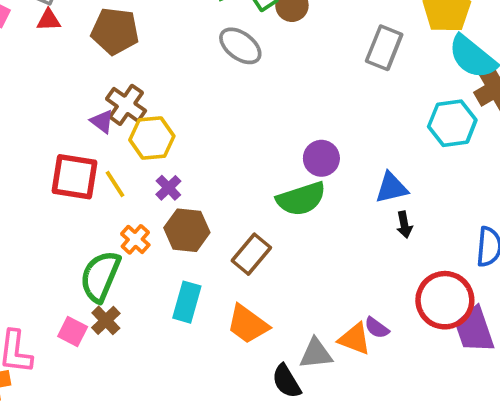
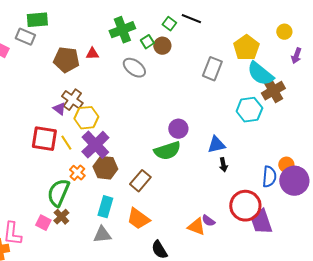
red triangle: (49, 20) -> (92, 54), moved
purple cross: (168, 188) -> (95, 145), size x2.0
gray triangle: (316, 354) -> (102, 235), moved

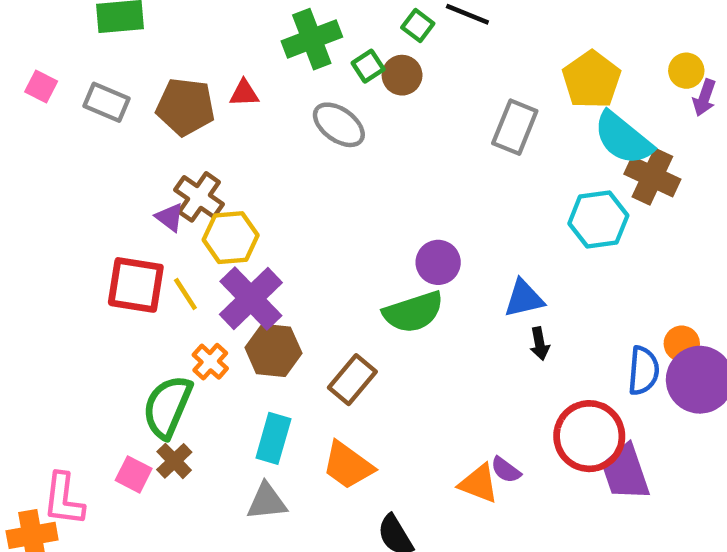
yellow circle: (284, 32) -> (686, 71), moved
gray rectangle: (25, 37) -> (107, 102), moved
brown cross: (273, 91) -> (652, 177), turned -35

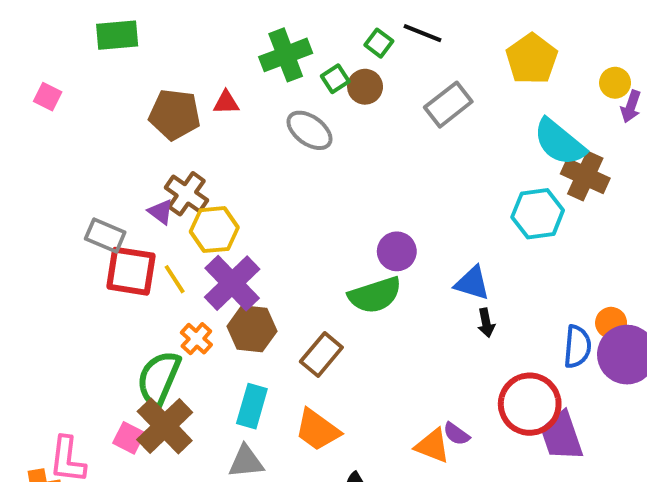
yellow pentagon: (592, 80) -> (532, 59), moved
gray rectangle: (107, 102) -> (105, 236), moved
gray rectangle: (515, 127) -> (448, 105), moved, turned 30
blue triangle: (524, 298) -> (472, 283), turned 30
brown cross: (174, 461) -> (165, 426), size x1.8

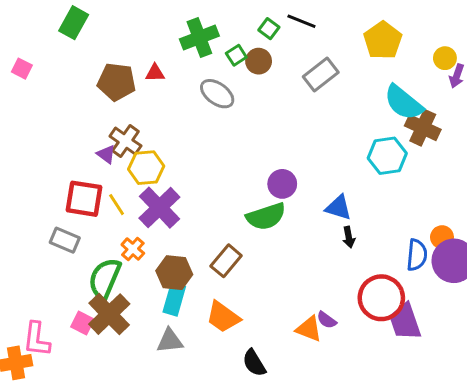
green rectangle: (117, 35) -> (74, 23), turned -56
gray rectangle: (105, 236) -> (65, 240), moved
brown hexagon: (252, 329) -> (174, 273), moved

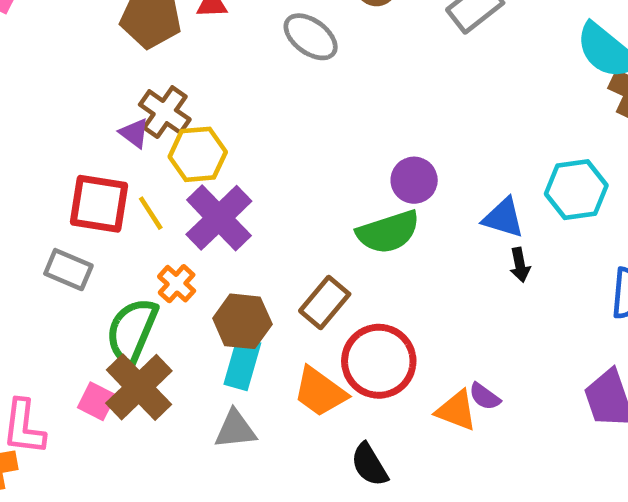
cyan hexagon: (387, 156) -> (576, 190), moved
red circle: (381, 298) -> (379, 361), moved

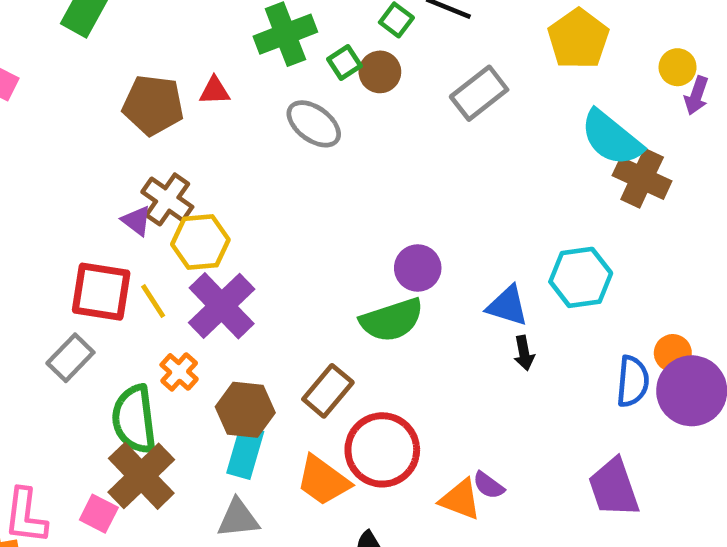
gray rectangle: (68, 270) -> (70, 358), turned -69
green semicircle: (132, 331) -> (134, 419), turned -30
pink square: (97, 401) -> (99, 514), moved

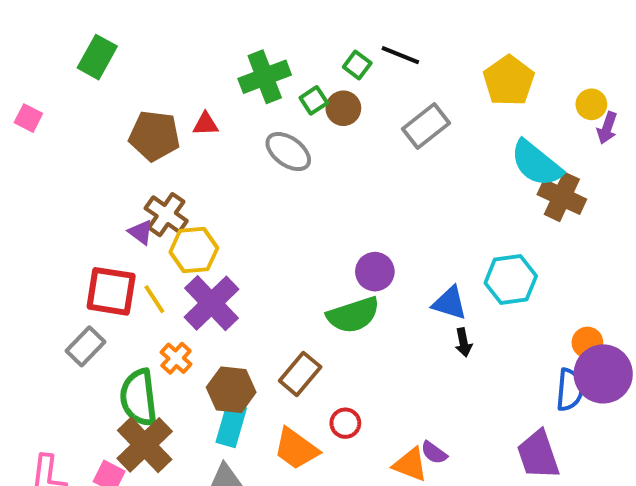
blue semicircle: (633, 381) -> (570, 390), moved
red circle: (382, 450) -> (345, 423), size x0.5

